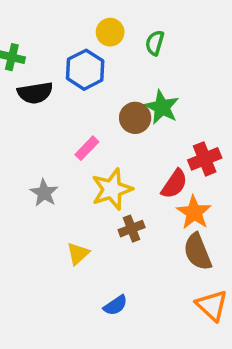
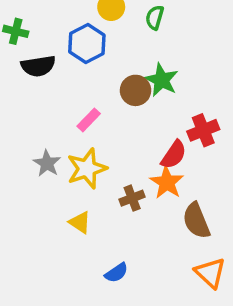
yellow star: (112, 189) -> (87, 169), moved
orange star: (194, 212) -> (167, 182), moved
yellow triangle: (78, 254) -> (80, 222), turned -45

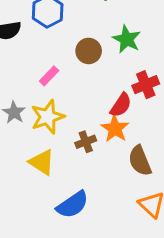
green star: (162, 80) -> (127, 39), moved
yellow triangle: (80, 222) -> (42, 162), size x1.4
blue semicircle: (116, 273) -> (72, 205), size x1.6

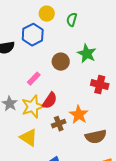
red cross: (146, 85) -> (100, 85), turned 36
red semicircle: (121, 105) -> (50, 101), moved
brown semicircle: (140, 161) -> (96, 137), turned -80

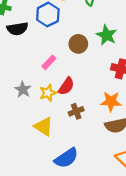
yellow star: (33, 107) -> (48, 93), size x0.7
orange star: (79, 115) -> (111, 102), moved, turned -30

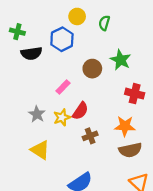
yellow triangle: (44, 127) -> (40, 150), moved

